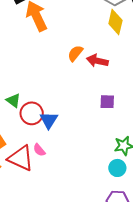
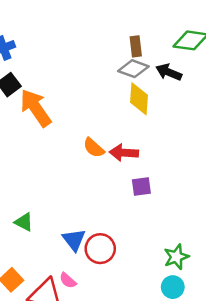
orange semicircle: (75, 53) -> (94, 148), turned -78
purple square: (107, 102) -> (141, 187), moved
red circle: (32, 113) -> (100, 249), moved

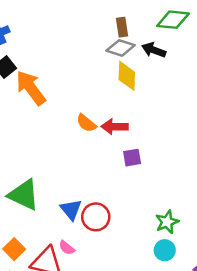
green triangle: (24, 222) -> (24, 195), size x1.8

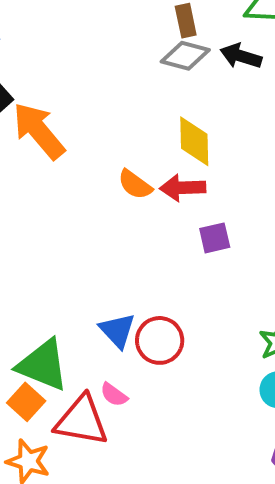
yellow diamond: (127, 76) -> (194, 141), moved
green triangle: (24, 195) -> (43, 365), moved

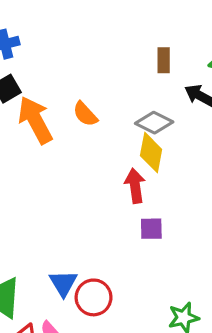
gray diamond: (185, 56) -> (154, 123), moved
orange semicircle: (135, 185) -> (85, 114), moved
red arrow: (183, 188) -> (135, 186), turned 72

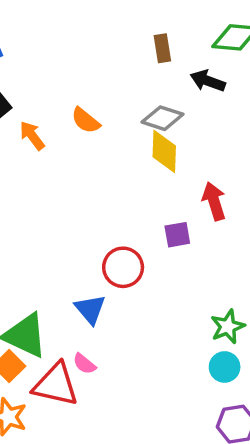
orange arrow: (35, 120) -> (32, 136), size x0.6
red arrow: (135, 186) -> (214, 201), moved
red circle: (94, 297) -> (123, 267), moved

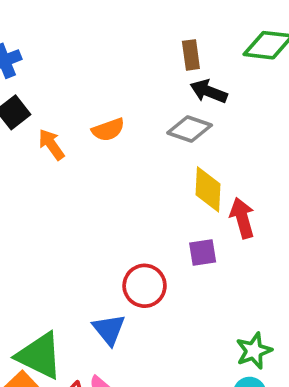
black arrow: (208, 81) -> (209, 91), moved
orange semicircle: (86, 120) -> (108, 130), turned -60
yellow diamond: (164, 151) -> (208, 189), moved

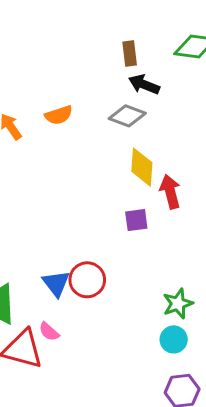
red circle: (145, 286) -> (87, 280), moved

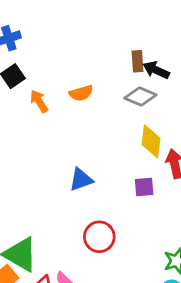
brown rectangle: (130, 54) -> (138, 61), moved
blue triangle: (56, 283) -> (81, 180), moved, turned 45

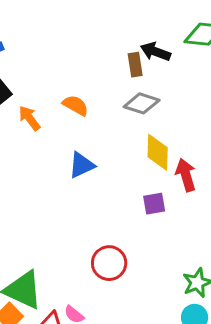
black arrow: (156, 70) -> (155, 52), moved
orange semicircle: (81, 93) -> (75, 105), turned -130
blue triangle: (81, 180) -> (82, 165), moved

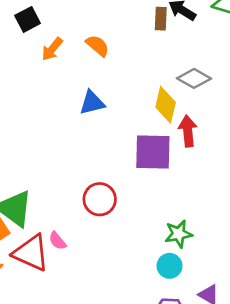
gray diamond: (142, 103) -> (194, 78), moved
orange arrow: (29, 118) -> (52, 49), turned -115
purple square: (154, 204) -> (153, 152), size x1.8

